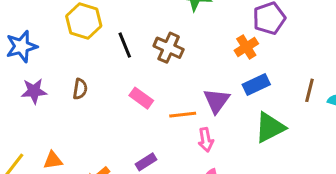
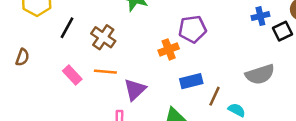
black line: (125, 45) -> (67, 28), turned 40
blue rectangle: (256, 85) -> (191, 81), moved
orange line: (183, 115) -> (105, 72), moved

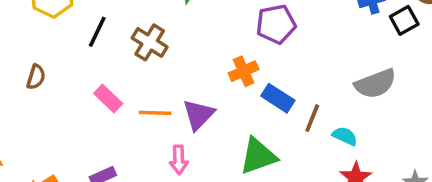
orange cross: (169, 49) -> (244, 71), moved
orange line: (105, 72) -> (155, 113), moved
blue rectangle: (191, 81) -> (278, 98), turned 50

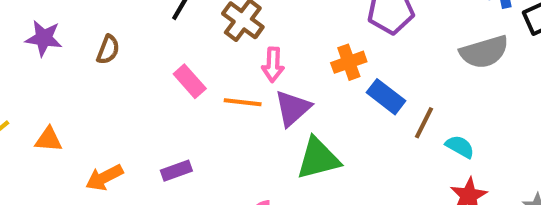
gray semicircle: (375, 84) -> (484, 52), moved
green triangle: (258, 156) -> (318, 159), moved
pink arrow: (179, 160) -> (273, 65), moved

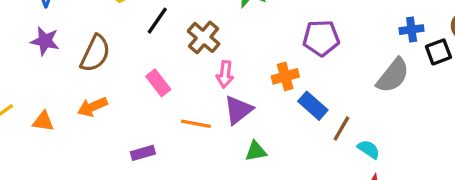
brown semicircle: (108, 50) -> (95, 53), size x1.6
gray semicircle: (484, 52) -> (393, 76), turned -39
orange line: (243, 102) -> (196, 124), moved
green triangle: (318, 159) -> (256, 151), size x0.6
orange arrow: (104, 178) -> (92, 107), moved

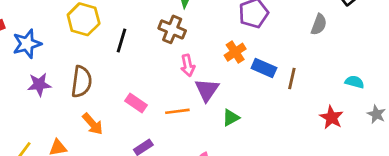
brown cross: (204, 37) -> (172, 29), moved
gray semicircle: (393, 76) -> (319, 24), size x0.7
pink rectangle: (158, 83) -> (136, 103), moved
orange arrow: (92, 107) -> (93, 124), turned -90
cyan semicircle: (369, 149) -> (355, 82), moved

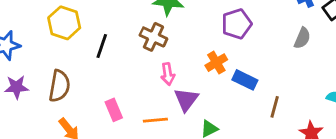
brown line: (292, 79) -> (275, 107), moved
pink rectangle: (136, 103) -> (114, 110), turned 30

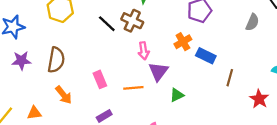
black line: (102, 46) -> (107, 24), moved, turned -66

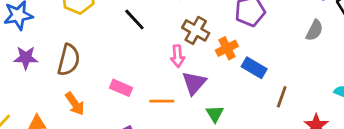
brown cross: (132, 21) -> (196, 30), moved
pink rectangle: (100, 79) -> (121, 88), turned -48
green triangle: (177, 95) -> (215, 114), turned -40

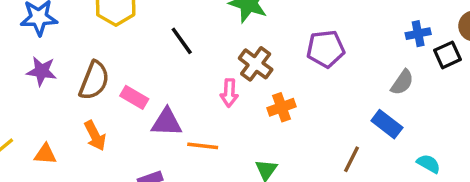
orange cross: (227, 48) -> (281, 107), moved
blue rectangle: (254, 68) -> (387, 124), moved
purple triangle: (194, 83) -> (167, 122), moved, turned 44
pink rectangle: (121, 88) -> (134, 97), moved

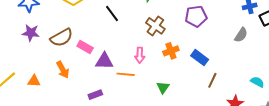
brown semicircle: (94, 80) -> (62, 38), turned 40
pink arrow: (229, 93) -> (140, 55), moved
blue rectangle: (387, 124) -> (200, 58), moved

